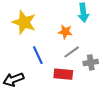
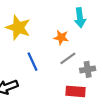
red rectangle: (63, 74) -> (75, 91), moved

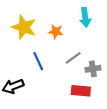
orange star: (61, 37) -> (56, 32), moved

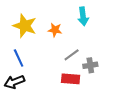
blue line: (38, 61) -> (19, 58), moved
red rectangle: (81, 91) -> (71, 79), moved

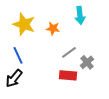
gray cross: (90, 65) -> (87, 62), turned -32
black arrow: (14, 82) -> (14, 78), turned -30

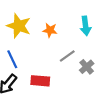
cyan arrow: (80, 15) -> (86, 26), moved
red rectangle: (68, 75) -> (40, 81), moved

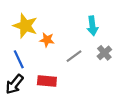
orange star: (50, 30) -> (47, 40), moved
gray cross: (87, 67) -> (104, 53), moved

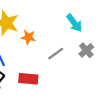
cyan arrow: (92, 26) -> (74, 23), turned -30

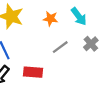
orange star: (28, 37) -> (50, 19), moved

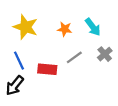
red rectangle: (33, 72) -> (47, 69), moved

